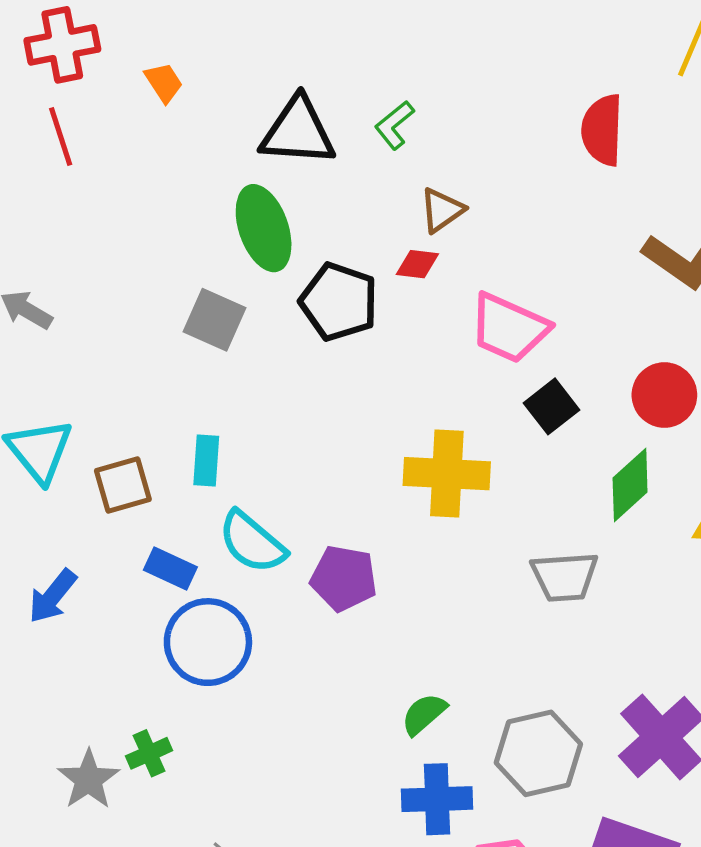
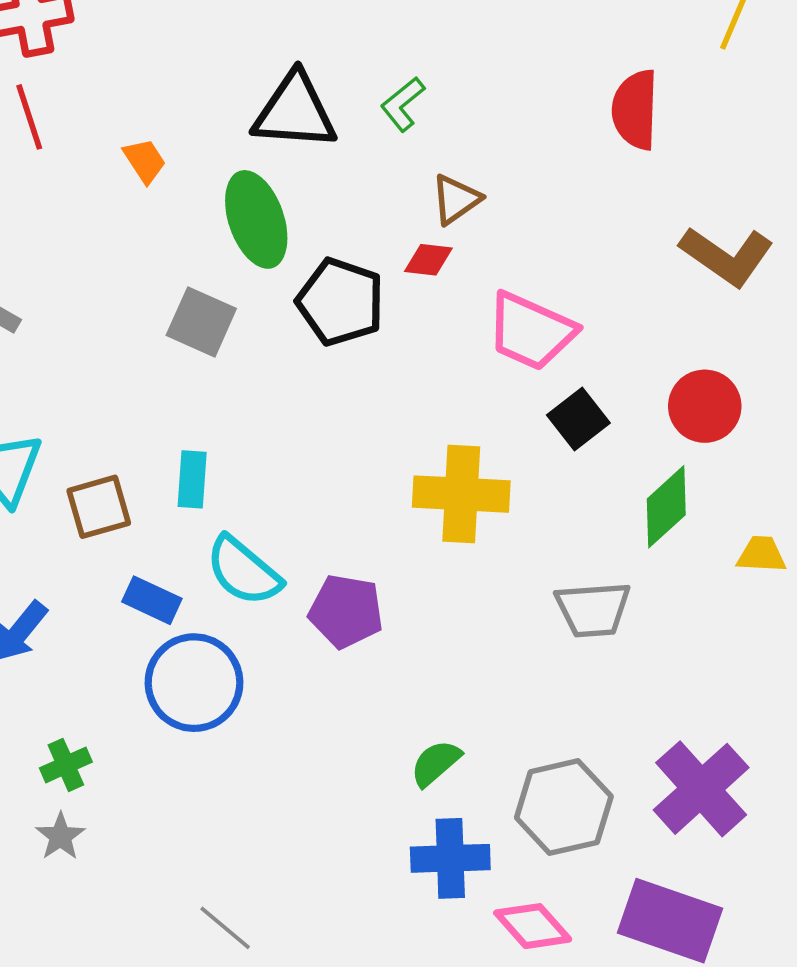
orange trapezoid: (164, 83) -> (145, 161), moved
green cross: (149, 753) -> (66, 765), moved
gray star: (88, 779) -> (60, 836), size x0.7

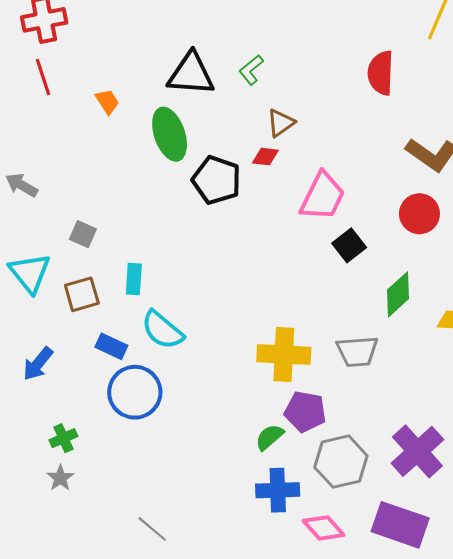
gray square: (201, 322) -> (83, 234), moved, size x0.7
pink trapezoid: (531, 331) -> (323, 196), turned -88
red circle: (705, 406) -> (419, 214), moved
yellow cross: (461, 494) -> (284, 354), moved
purple pentagon: (346, 611) -> (305, 412), moved

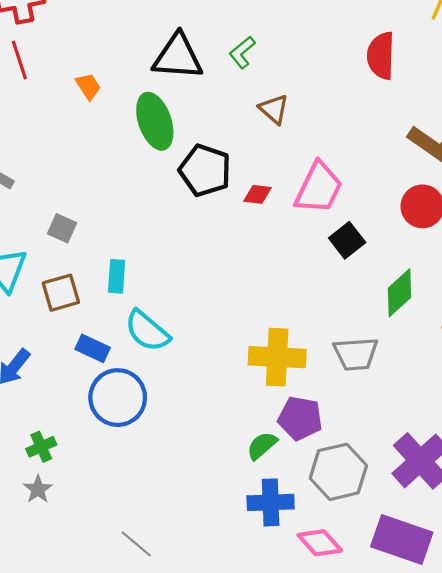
brown triangle: (281, 123) -> (274, 109), turned -44
red diamond: (265, 157) -> (257, 194), moved

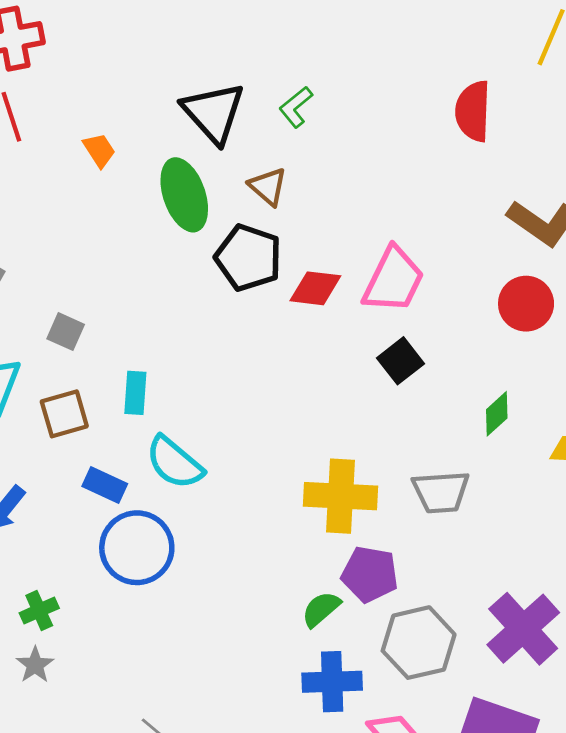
black triangle: (178, 57) -> (214, 113), turned 44
brown triangle: (274, 109) -> (268, 186), moved
red diamond: (257, 194) -> (315, 288), size x1.4
black square: (347, 240) -> (400, 361), moved
green diamond: (399, 293) -> (497, 414), size x0.7

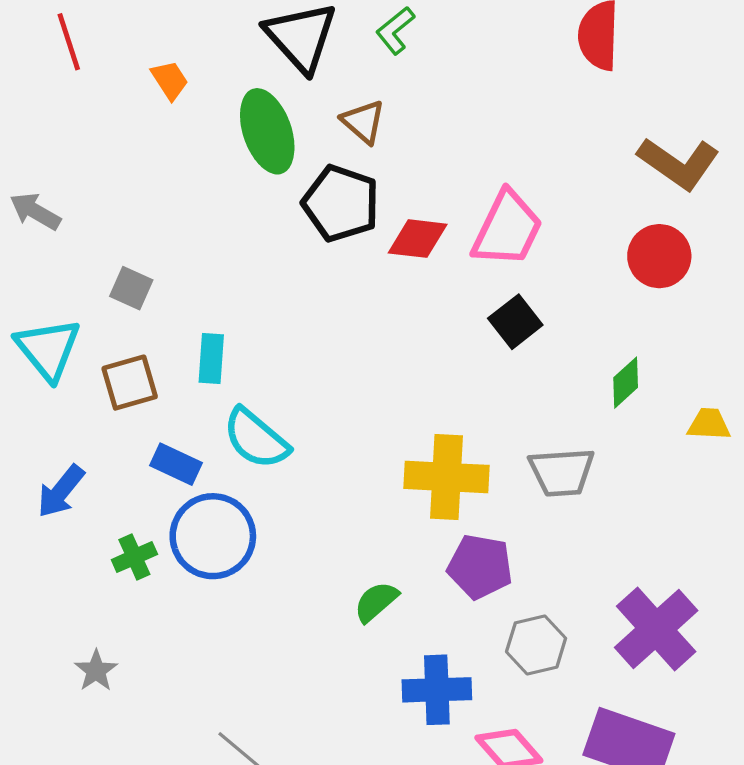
green semicircle: (321, 609) -> (376, 602), moved
green cross: (39, 611) -> (134, 557), moved
gray hexagon: (419, 643) -> (536, 645), size x0.7

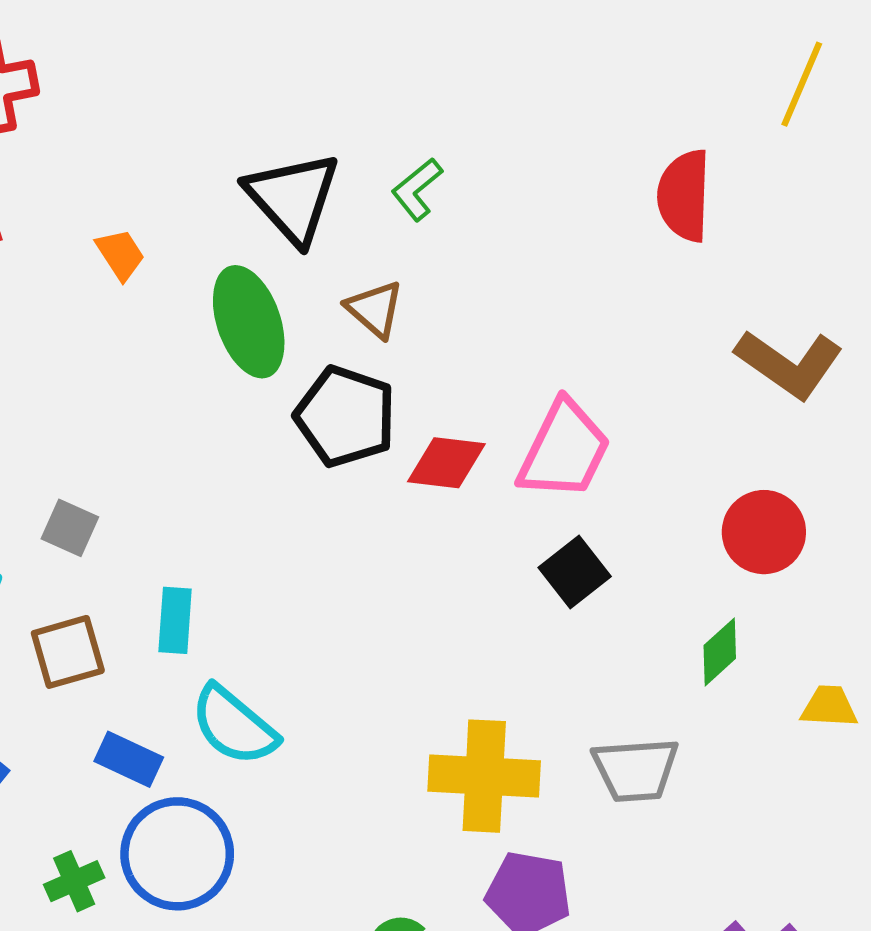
red circle: (659, 256) -> (764, 532), moved

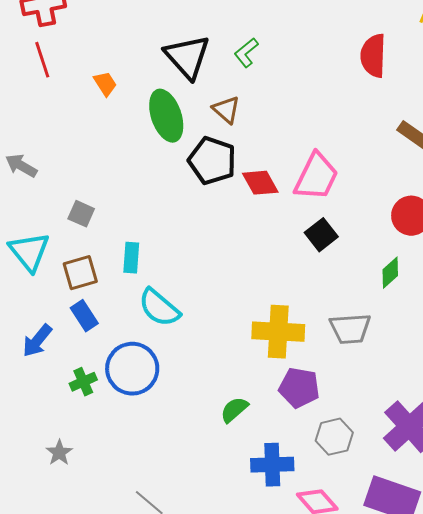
red diamond: (446, 463) -> (260, 183), turned 54
blue rectangle: (129, 759) -> (84, 316), moved, turned 32

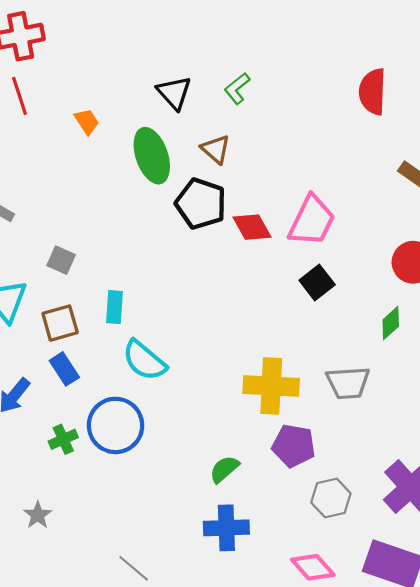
black triangle: (187, 57) -> (174, 93), size x0.7
blue cross: (272, 465) -> (226, 528), moved

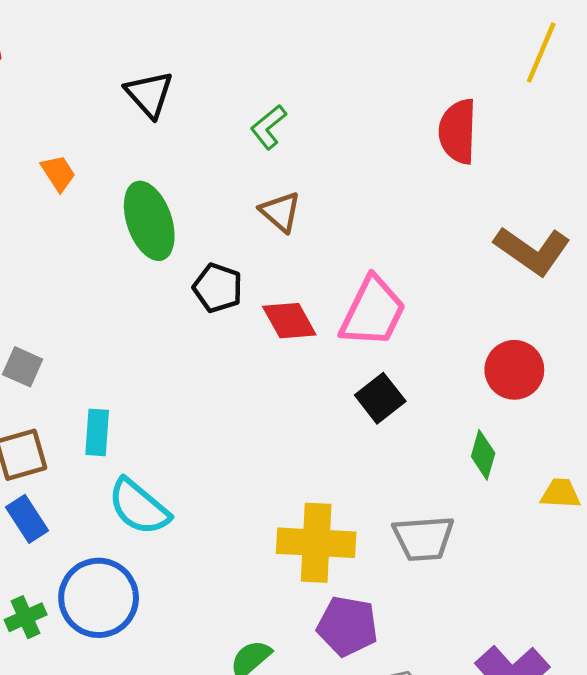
black triangle: (174, 93) -> (149, 94), moved
brown triangle: (216, 149) -> (280, 212), moved
black pentagon: (201, 204) -> (218, 288), size x0.7
green diamond: (391, 323) -> (483, 455), turned -32

